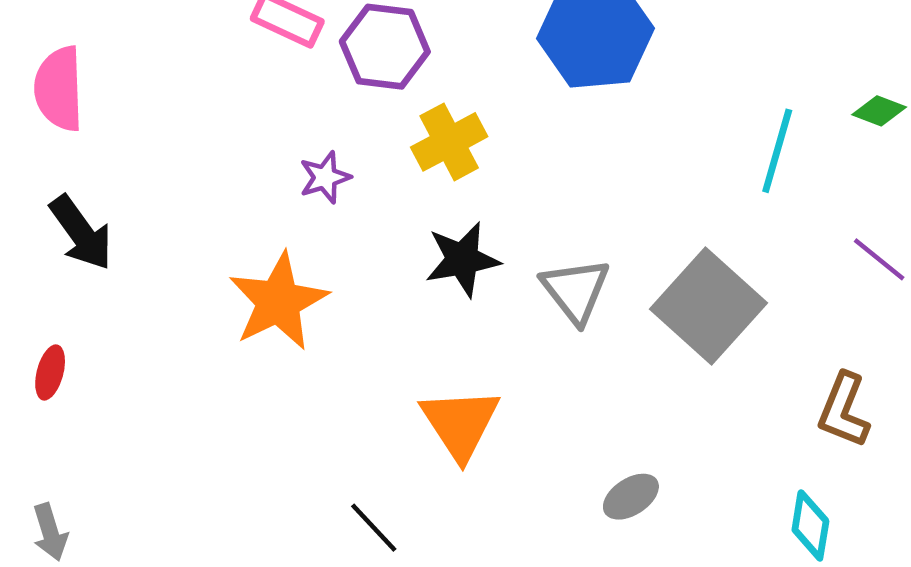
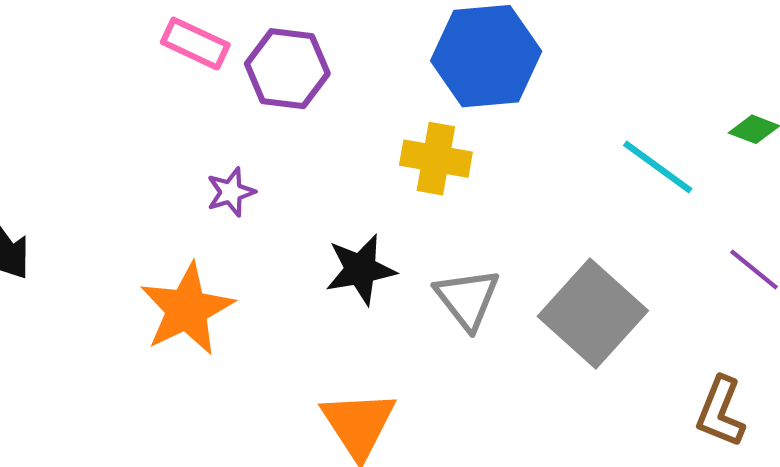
yellow cross: (449, 142) -> (436, 159), moved, turned 38
cyan line: (777, 151) -> (658, 167), turned -70

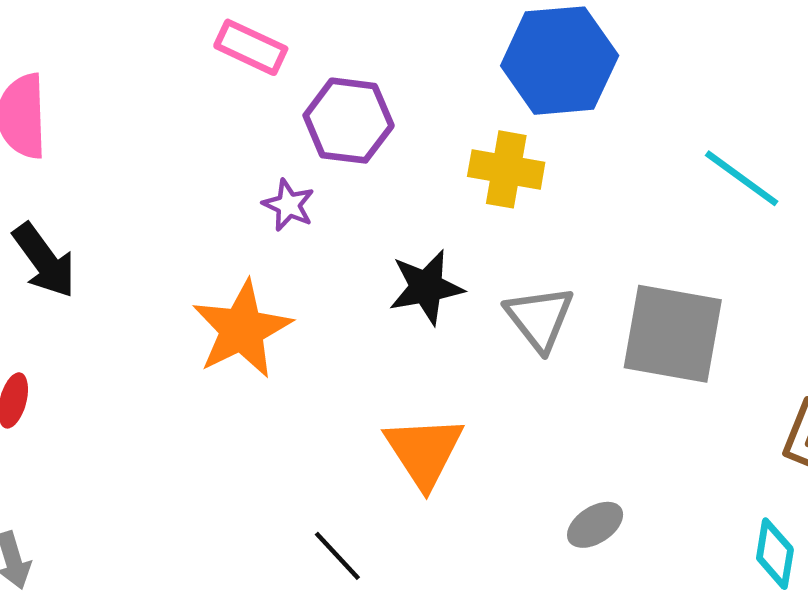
purple hexagon: (287, 69) -> (349, 121), moved
purple star: (231, 192) -> (289, 205), turned -30
gray square: (593, 313) -> (673, 334), turned -32

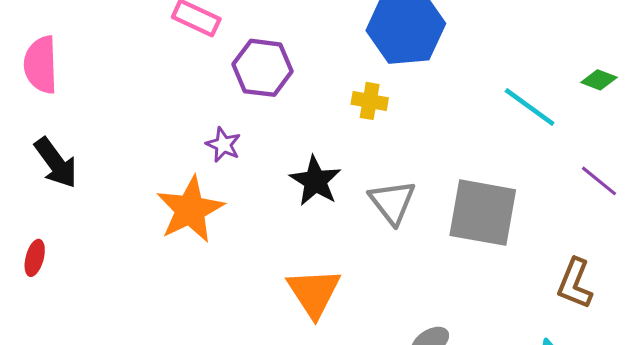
yellow cross: (506, 169) -> (370, 101), size x0.7
purple star: (289, 205) -> (223, 145), moved
black star: (426, 287) -> (315, 181), turned -30

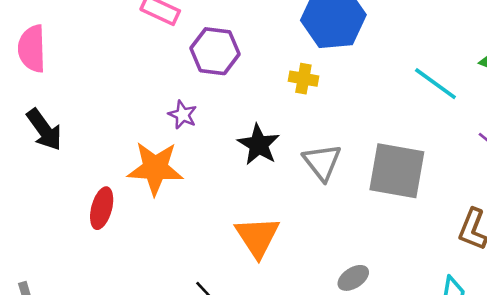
orange star: (190, 210) -> (155, 168), turned 30
red ellipse: (35, 258) -> (102, 208), moved, size x1.4

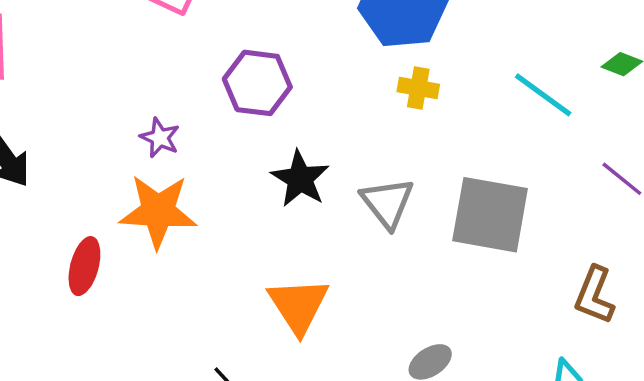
purple hexagon: (215, 51) -> (257, 83), moved
yellow cross: (303, 79) -> (418, 88), moved
purple star: (183, 115) -> (160, 138), moved

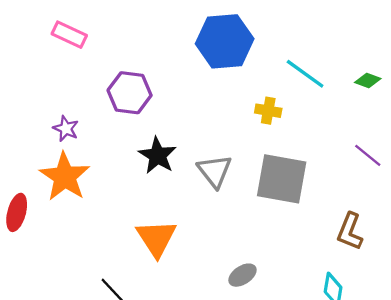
yellow cross: (418, 88) -> (268, 111), moved
cyan line: (543, 95) -> (305, 74), moved
orange star: (158, 211) -> (65, 177), turned 30

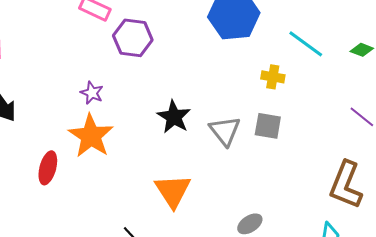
purple hexagon: (130, 93) -> (133, 38), moved
gray square: (282, 179) -> (268, 126), moved, size x0.6
brown L-shape: (350, 231) -> (346, 185), size x1.4

